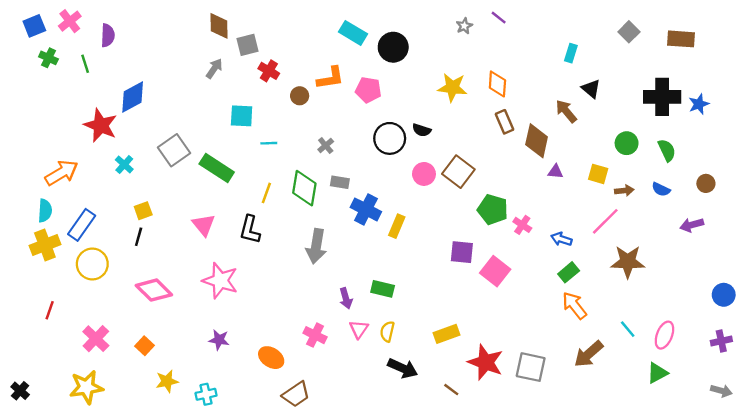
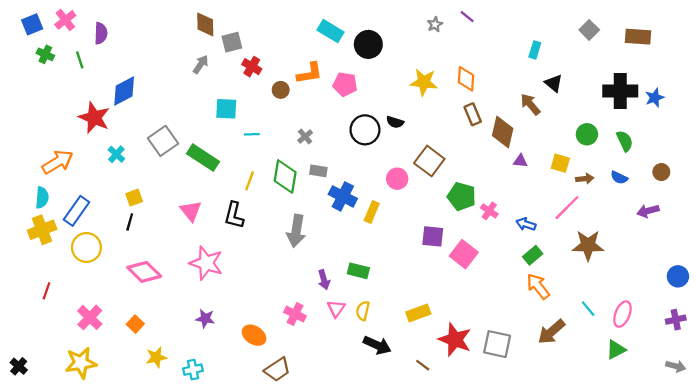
pink circle: (424, 174) -> (397, 179), moved

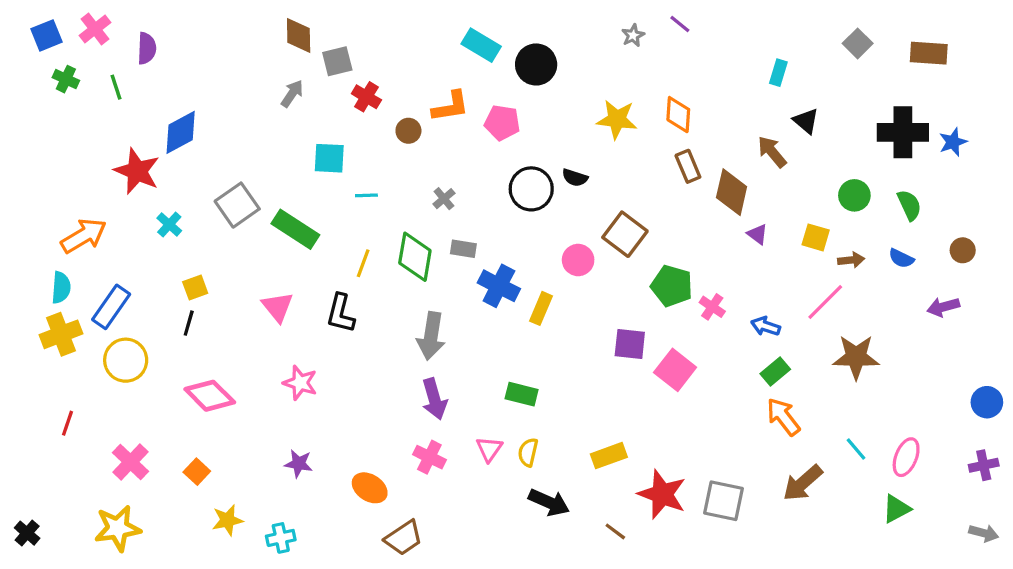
purple triangle: (520, 161) -> (757, 234), turned 32
pink star: (206, 263) -> (300, 383), size x0.7
purple arrow: (324, 280) -> (434, 399), moved, size x1.4

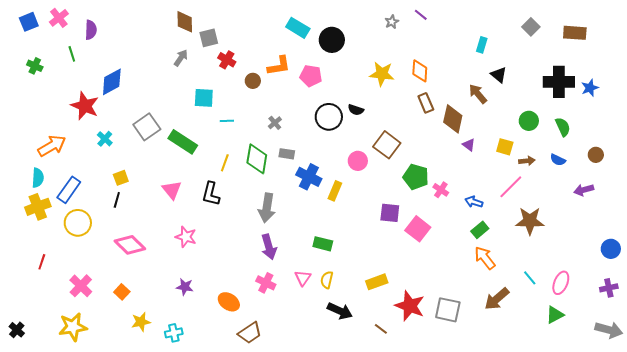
green cross: (66, 79) -> (35, 66), moved
gray arrow: (984, 533) -> (609, 330), size x1.5

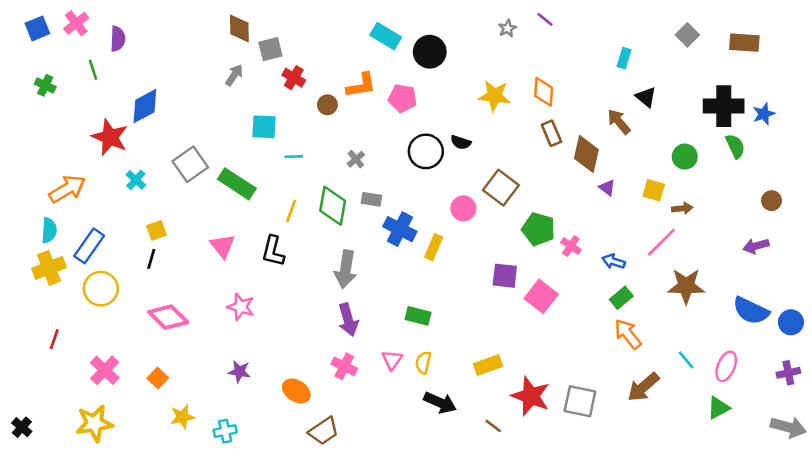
green semicircle: (563, 127) -> (735, 146), moved
blue semicircle: (558, 160) -> (751, 311), moved, size x1.8

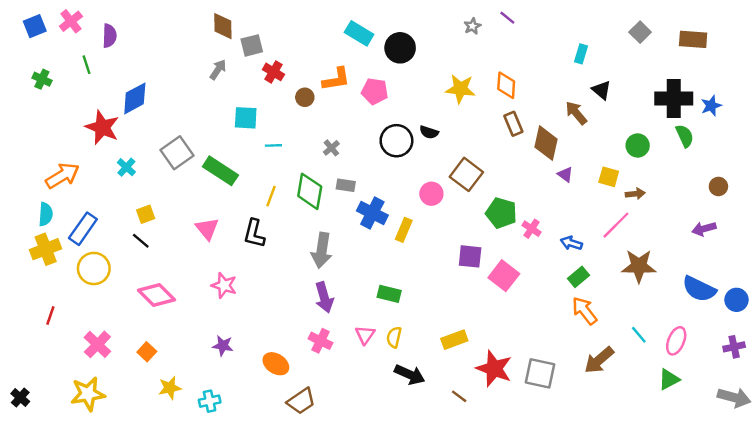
black line: (151, 259) -> (141, 241), turned -66

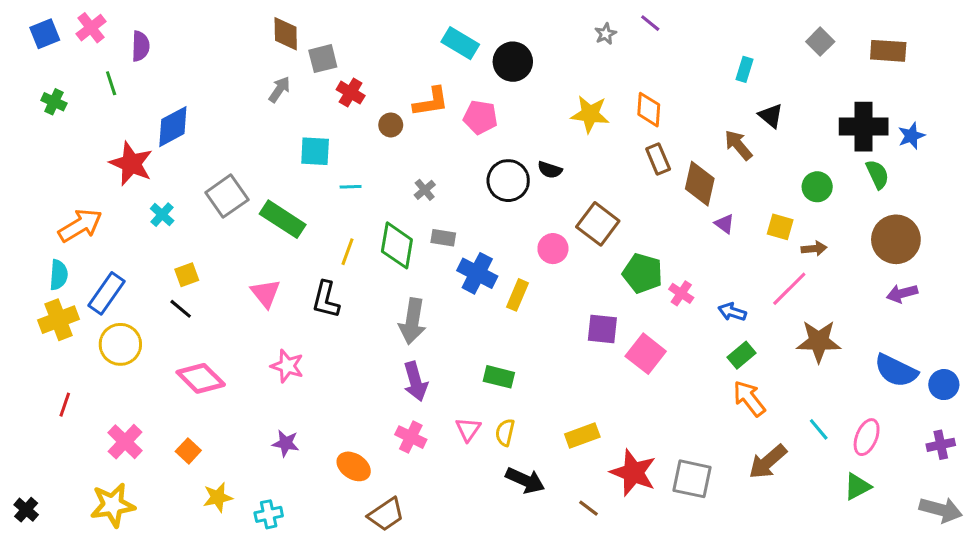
brown circle: (718, 186) -> (896, 239), moved, size x2.0

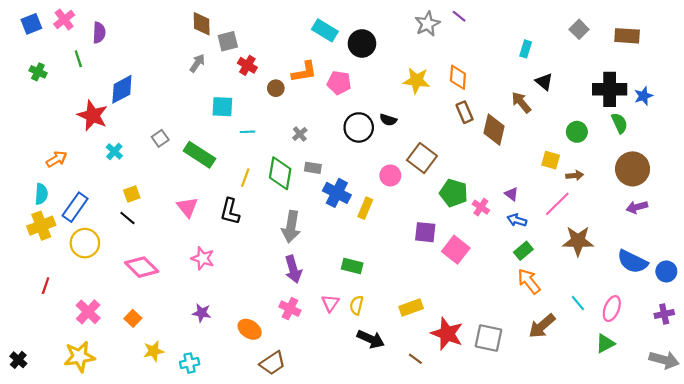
gray star: (605, 34) -> (427, 24), size x1.6
gray square: (227, 196) -> (160, 138), size x0.6
purple triangle: (724, 224) -> (511, 194), moved
orange arrow: (80, 225) -> (57, 159), size x0.7

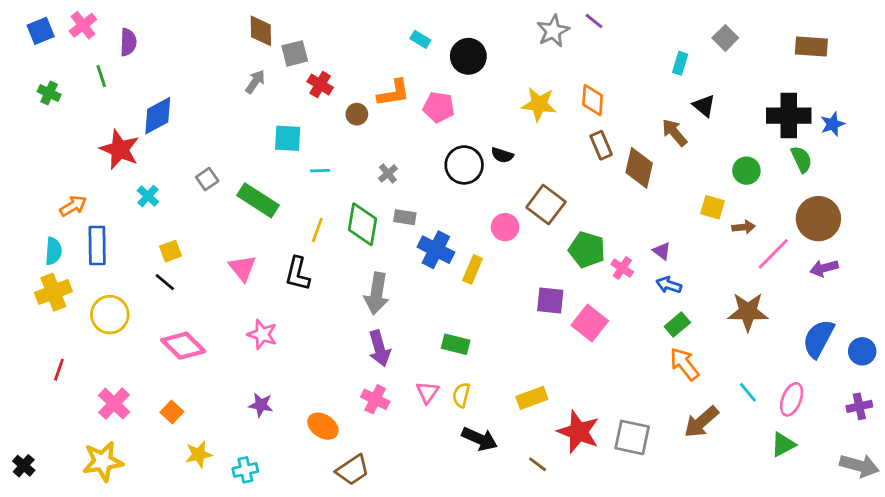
gray square: (579, 29) -> (725, 38), moved
cyan rectangle: (325, 30) -> (420, 39), size x0.6
pink line: (557, 204) -> (773, 254), moved
blue rectangle: (75, 207) -> (97, 245), moved, turned -36
blue semicircle: (633, 262) -> (818, 339), turned 92

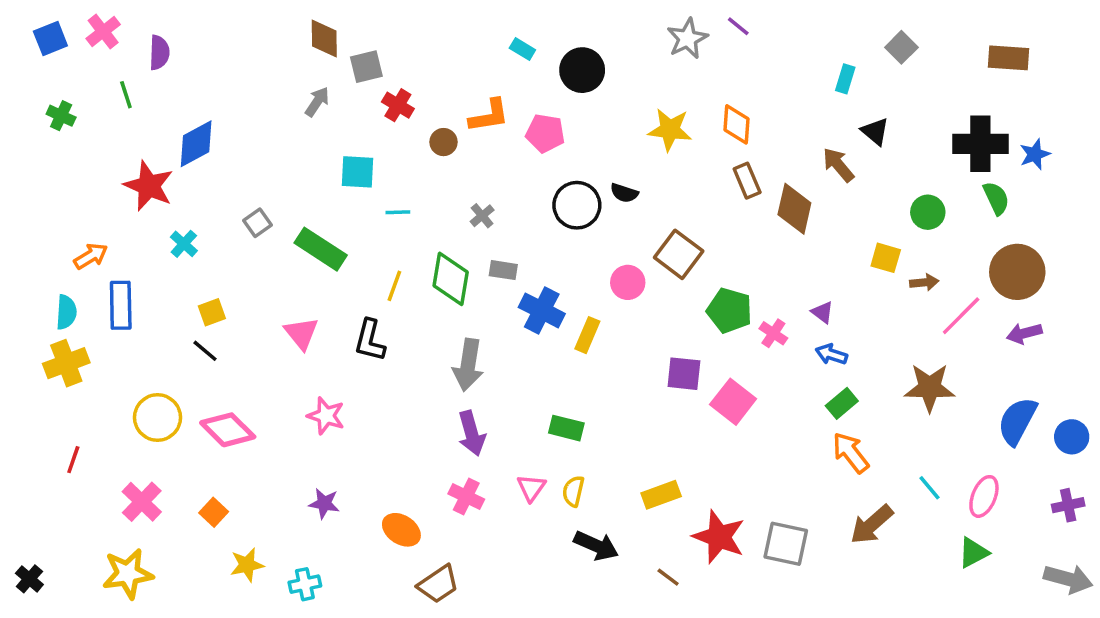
yellow circle: (110, 315) -> (158, 418), moved

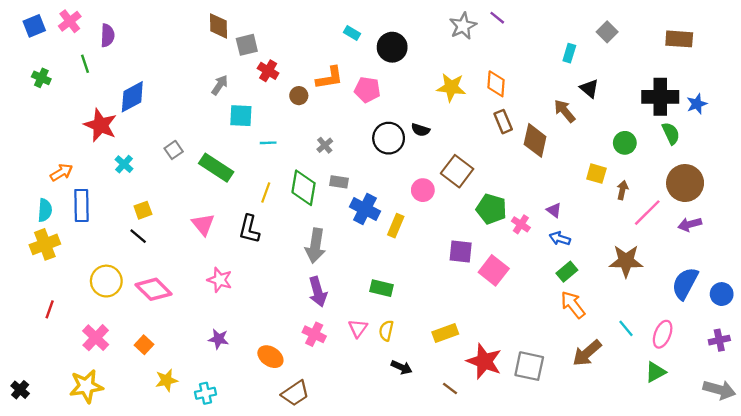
gray arrow: (317, 102) -> (220, 85), moved
brown arrow: (924, 282) -> (622, 190), turned -72
black arrow: (596, 546) -> (402, 367), size x0.7

